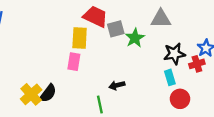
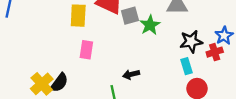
yellow rectangle: (80, 38) -> (78, 16), moved

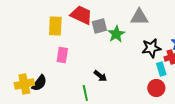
cyan rectangle: (186, 66) -> (161, 69), moved
black arrow: (131, 74) -> (100, 76), turned -128
yellow cross: (42, 84) -> (24, 84), turned 30

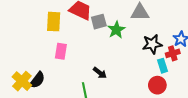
yellow cross: (24, 84) -> (22, 81), turned -36

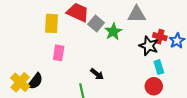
gray square: (99, 22) -> (96, 23), turned -35
black star: (152, 44) -> (149, 46), turned 30
red cross: (173, 53) -> (160, 37), moved, turned 32

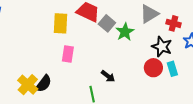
gray triangle: (137, 14) -> (149, 14), turned -30
red cross: (160, 37) -> (173, 23), moved
red circle: (154, 86) -> (153, 68), moved

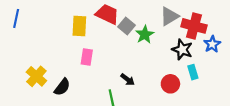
red cross: (173, 23) -> (194, 26), size x1.6
red circle: (153, 68) -> (170, 84), moved
yellow cross: (28, 85) -> (36, 76), moved

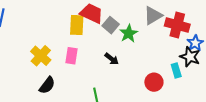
yellow rectangle: (79, 26) -> (77, 25), moved
black star: (182, 50) -> (190, 57), moved
yellow cross: (36, 76) -> (41, 56), moved
black arrow: (128, 80) -> (112, 59), moved

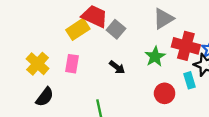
yellow rectangle: (77, 25) -> (78, 29), turned 54
red cross: (177, 25) -> (186, 46), moved
green star: (129, 33) -> (155, 57), moved

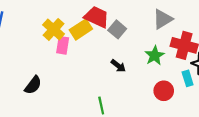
yellow cross: (38, 64) -> (54, 29), moved
pink rectangle: (72, 64) -> (63, 45), moved
black semicircle: (45, 97) -> (33, 85), moved

